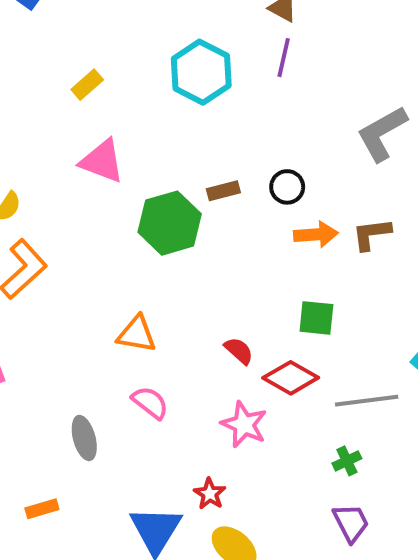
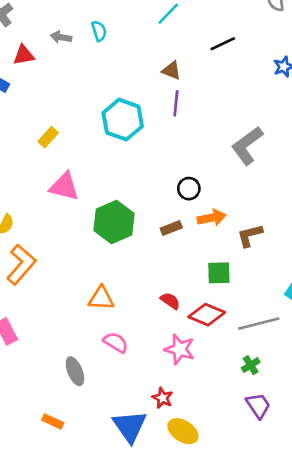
brown rectangle: (223, 191) -> (171, 228), moved
brown L-shape: (372, 234) -> (250, 235), moved
orange rectangle: (42, 509) -> (53, 421), turned 48

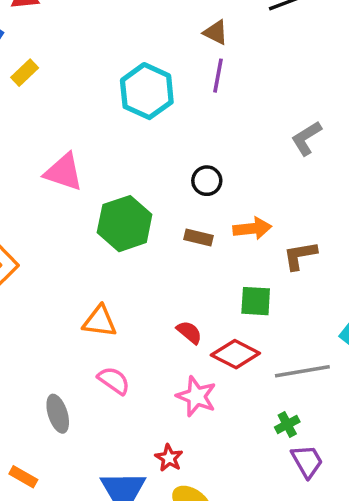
yellow rectangle: (48, 137) -> (25, 73), moved
gray L-shape: (247, 146) -> (306, 138), size x0.7
black circle: (189, 189) -> (207, 181), moved
brown rectangle: (171, 228) -> (199, 237), turned 30
purple trapezoid: (258, 406) -> (307, 461), moved

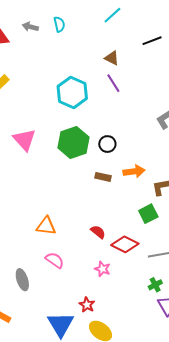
purple line: (218, 76) -> (113, 83), turned -42
pink triangle: (64, 172) -> (24, 140), turned 30
green hexagon: (125, 224) -> (73, 142), moved
green square: (256, 301) -> (148, 214), moved, turned -30
pink star: (196, 396) -> (102, 269), size x0.7

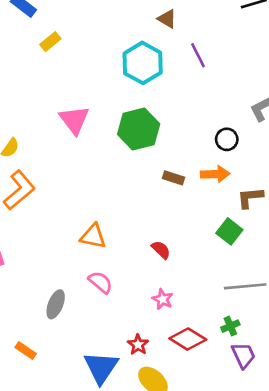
brown triangle: (112, 58) -> (167, 19), moved
black circle: (107, 144) -> (227, 139), moved
green square: (148, 214) -> (229, 231), turned -30
red diamond: (125, 244) -> (188, 339), moved
gray ellipse: (22, 280) -> (56, 304), turned 35

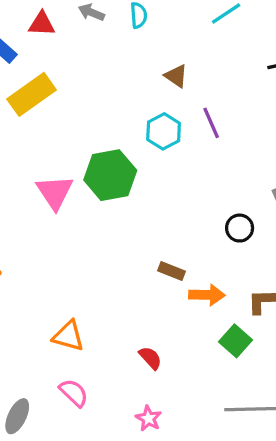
yellow rectangle: (50, 42) -> (32, 94), size x1.8
cyan hexagon: (143, 63) -> (164, 131), moved, size x0.7
green hexagon: (139, 129) -> (110, 175), moved
orange arrow: (215, 174) -> (207, 295), moved

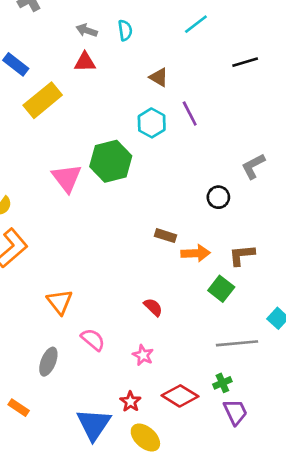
red triangle: (42, 24) -> (85, 62), moved
orange triangle: (68, 336) -> (60, 302), moved, turned 40
pink star: (148, 418) -> (143, 355), moved

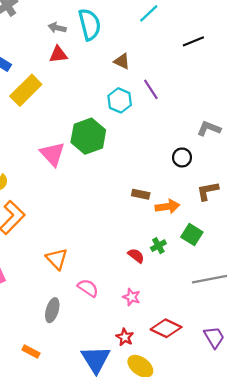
cyan semicircle: (125, 30) -> (90, 24), size x1.8
gray L-shape: (253, 166) -> (209, 128), turned 55
brown L-shape: (242, 255) -> (208, 191), moved
green cross: (222, 383) -> (158, 246), moved

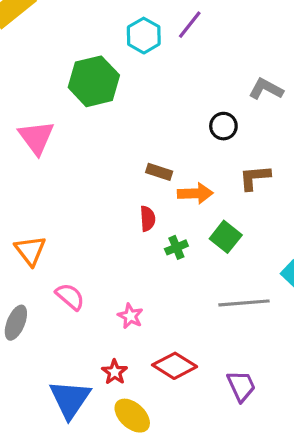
purple line: (151, 89) -> (190, 25), turned 65
pink triangle: (53, 154) -> (36, 137), moved
red semicircle: (136, 256) -> (148, 219), moved, turned 42

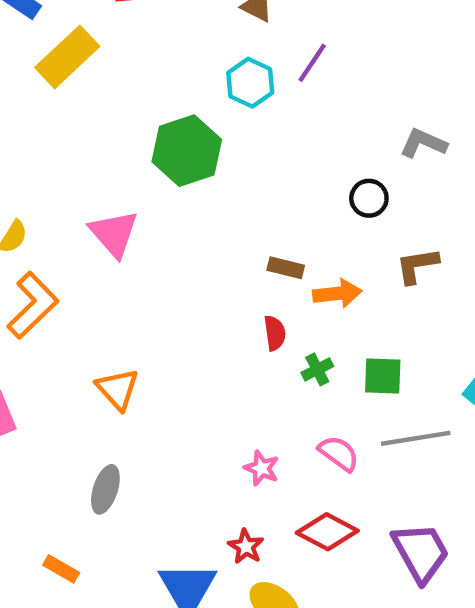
green square: (226, 237) -> (383, 376), moved, turned -32
pink semicircle: (70, 297) -> (339, 453), moved
purple trapezoid: (241, 386) -> (421, 552), size x1.4

